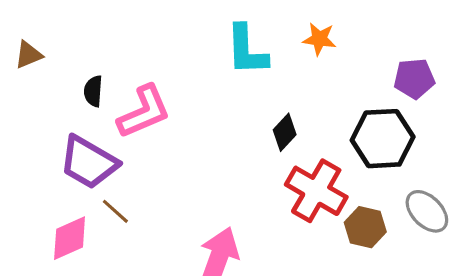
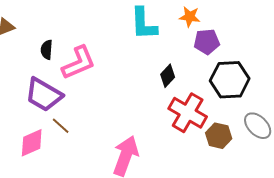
purple pentagon: (414, 79) -> (207, 42), moved

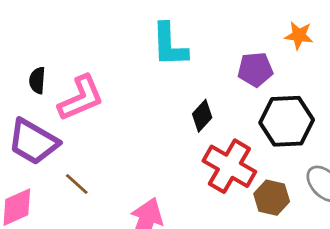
orange star: (190, 17) -> (299, 35), moved
brown line: (61, 126) -> (77, 184), moved

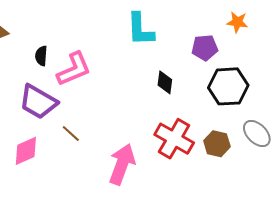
black diamond: (202, 116) -> (165, 82), turned -35
red cross: (229, 166) -> (174, 139), moved

